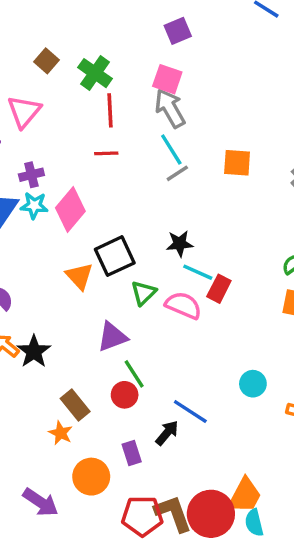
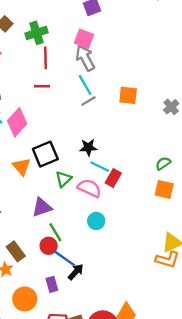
green cross: (95, 73) -> (37, 33), turned 35
cyan circle: (253, 384) -> (96, 221), moved
blue line: (190, 412) -> (64, 258), moved

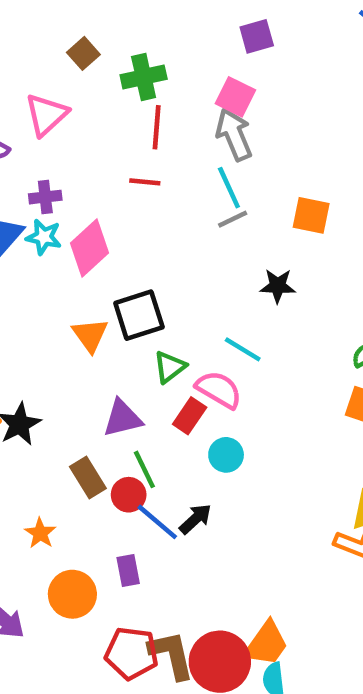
black star: (88, 147) -> (278, 286), moved
red rectangle: (113, 178) -> (190, 416), moved
brown rectangle: (16, 251) -> (88, 477), moved
black arrow: (76, 272) -> (195, 519), moved

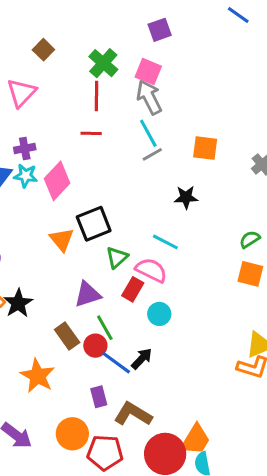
green cross: (144, 77) -> (103, 63), moved, turned -32
orange star: (40, 533) -> (38, 376), size x1.6
orange circle: (72, 594) -> (72, 434), moved
brown L-shape: (171, 655) -> (133, 414), moved, turned -42

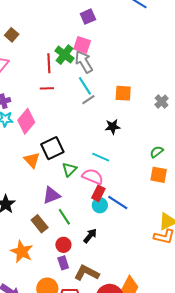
green cross: (103, 63) -> (65, 55), moved
red rectangle: (133, 289) -> (98, 193), moved
red circle: (95, 346) -> (63, 245), moved
blue line: (116, 363) -> (118, 203), moved

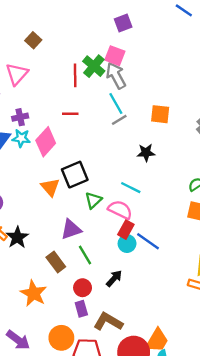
red line: (47, 88) -> (70, 114), moved

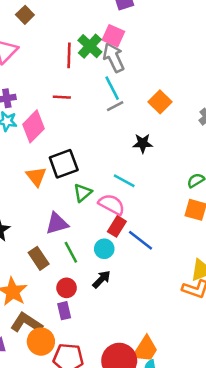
orange square: (160, 114) -> (160, 102), turned 36
cyan circle: (127, 244) -> (104, 249), moved
brown L-shape: (108, 322) -> (26, 323), moved

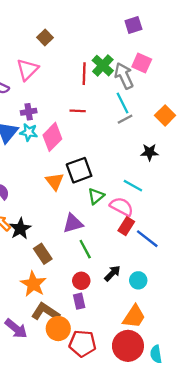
pink square: (113, 36) -> (142, 63), moved
cyan circle: (104, 249) -> (138, 280), moved
brown rectangle: (39, 258) -> (43, 254), moved
orange trapezoid: (145, 349) -> (134, 317), moved

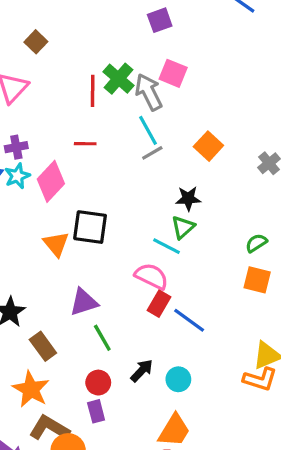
cyan star: (29, 132) -> (17, 176), turned -30
black square: (79, 170) -> (90, 227), turned 30
green triangle: (96, 196) -> (183, 227), moved

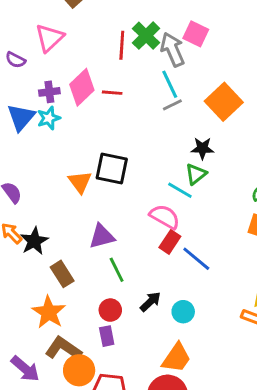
orange square: (208, 146) -> (224, 102), size x1.4
pink diamond: (51, 181) -> (82, 87), moved

